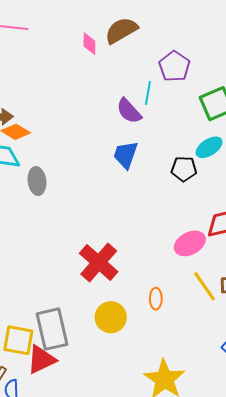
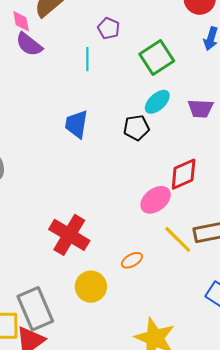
purple pentagon: (174, 66) -> (109, 28), size x0.7
purple semicircle: (129, 111) -> (29, 44), moved
orange ellipse: (156, 299) -> (132, 260), turned 70

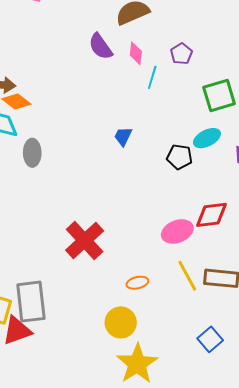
pink diamond: (21, 21) -> (136, 53), moved
blue trapezoid: (76, 124) -> (123, 136), size x0.7
yellow circle: (91, 287) -> (121, 322), moved

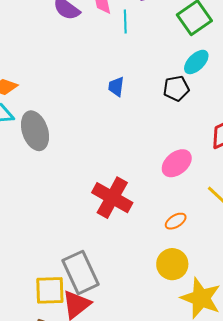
gray ellipse: (32, 153) -> (35, 131), size x1.4
pink ellipse: (177, 232) -> (177, 163), moved

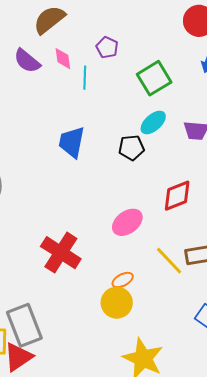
blue trapezoid: (116, 87) -> (72, 142), size x1.6
yellow circle: (172, 264) -> (117, 303), moved

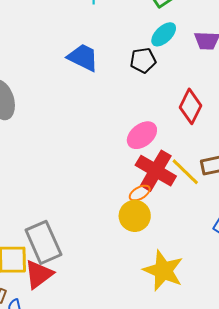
blue trapezoid: (72, 142) -> (83, 57), turned 108
red diamond: (177, 196) -> (191, 106), turned -40
red cross: (61, 253) -> (156, 171), moved

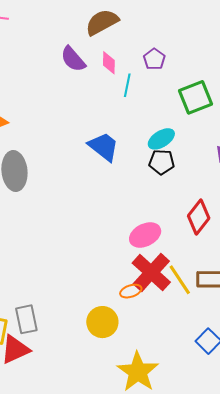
cyan ellipse: (164, 34) -> (161, 139), moved
yellow circle: (135, 216) -> (102, 322), moved
gray rectangle: (43, 242) -> (26, 319), size x0.7

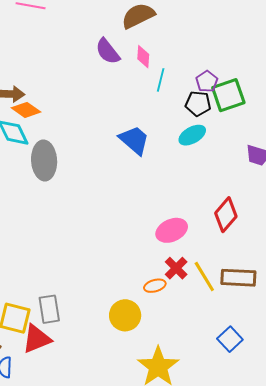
purple pentagon: (154, 59) -> (207, 81), moved
black pentagon: (162, 162) -> (198, 104), moved
red cross: (151, 273) -> (176, 268), size x0.6

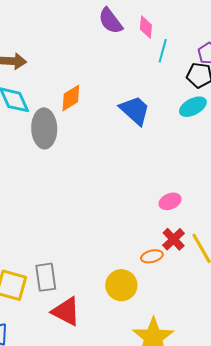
orange diamond: (26, 110) -> (71, 98), moved, turned -68
pink ellipse: (172, 230) -> (170, 201), size x0.7
red triangle: (37, 339) -> (66, 311), moved, turned 48

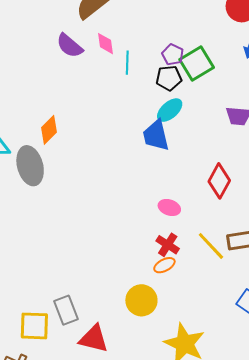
blue trapezoid: (135, 110) -> (156, 135), moved, turned -132
pink ellipse: (170, 201) -> (169, 207), turned 55
red cross: (174, 239) -> (168, 245), moved

